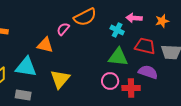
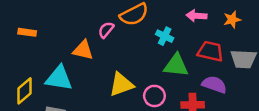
cyan cross: (117, 30) -> (165, 36), moved
yellow triangle: (60, 79) -> (121, 84), moved, turned 30
pink circle: (110, 81) -> (154, 96), moved

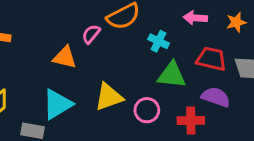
cyan triangle: (59, 78) -> (57, 104), moved, turned -40

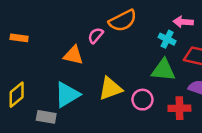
cyan cross: (159, 41) -> (167, 39), moved

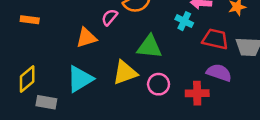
orange triangle: (73, 55) -> (86, 38), turned -30
green triangle: (163, 70) -> (149, 47), moved
gray rectangle: (46, 117) -> (46, 102), moved

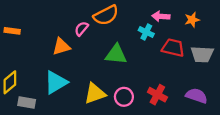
yellow triangle: (125, 73) -> (95, 93), moved
purple semicircle: (219, 73) -> (197, 96), moved
pink circle: (159, 84) -> (124, 97), moved
red cross: (197, 93) -> (157, 95), turned 30

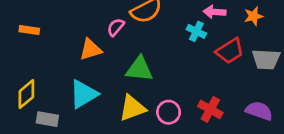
red trapezoid: (173, 48) -> (230, 51), turned 135
green triangle: (116, 54) -> (139, 69), moved

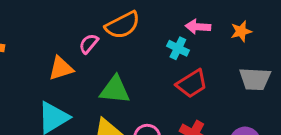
red trapezoid: (230, 51) -> (192, 84), moved

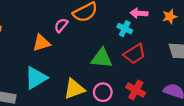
green triangle: (115, 90) -> (102, 58), moved

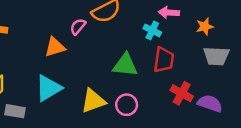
orange star: (170, 17) -> (205, 27), moved
red trapezoid: (135, 54) -> (164, 60), turned -50
red cross: (136, 90) -> (182, 93), moved

